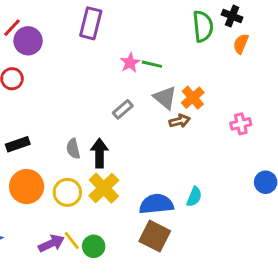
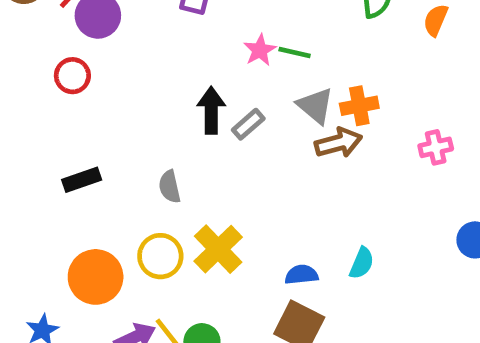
orange cross: (193, 98) -> (359, 106), turned 30
brown arrow: (180, 121) -> (338, 143), size x1.4
black arrow: (99, 153) -> (211, 110), moved
orange circle: (27, 187) -> (96, 277), moved
blue semicircle: (156, 204) -> (301, 275), size x0.6

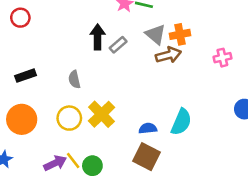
cyan semicircle: (362, 263) -> (181, 122), size x1.5
orange circle: (96, 277) -> (22, 119), moved

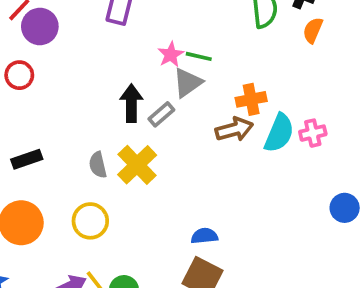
gray triangle: (156, 34) -> (188, 83), moved, turned 45
yellow cross: (101, 114) -> (137, 165), moved
cyan semicircle: (181, 122) -> (279, 133), moved

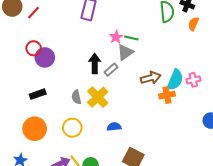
purple circle: (40, 26) -> (45, 57), moved
orange cross: (251, 99) -> (167, 95), moved
blue semicircle: (204, 236) -> (114, 127), moved

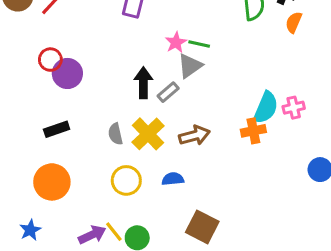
brown arrow: (151, 78) -> (195, 135), moved
yellow circle: (72, 128) -> (126, 180), moved

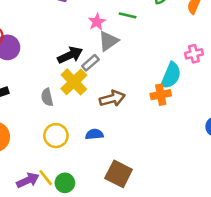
green line: (199, 44) -> (128, 15), moved
black arrow: (143, 83) -> (70, 55), turned 65
pink cross: (294, 108) -> (194, 54), moved
yellow cross: (148, 134) -> (74, 82), moved

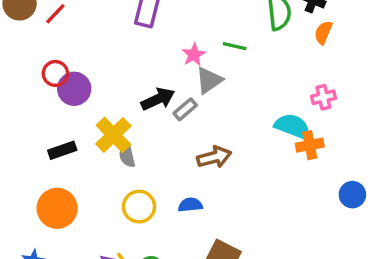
cyan semicircle: (171, 76) -> (293, 126), turned -92
yellow cross: (74, 82) -> (113, 135), moved
orange cross: (161, 95) -> (310, 145), moved

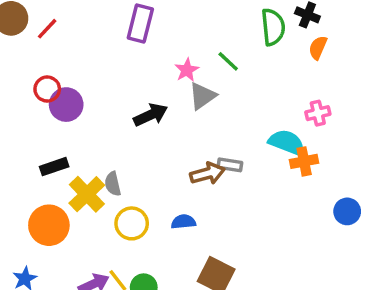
green line: (235, 46) -> (228, 61), turned 30
gray rectangle: (185, 109) -> (230, 165), moved, turned 50
yellow cross: (113, 135) -> (87, 194), moved
gray semicircle: (127, 155) -> (113, 184), moved

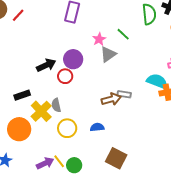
red circle: (47, 89) -> (65, 76), moved
purple circle: (66, 105) -> (73, 59), moved
black arrow: (151, 115) -> (46, 65), moved

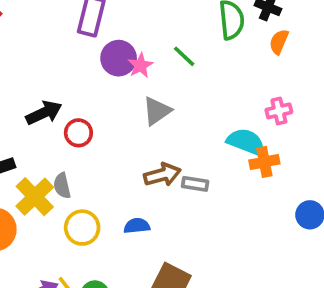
gray triangle: (108, 54) -> (157, 111), moved
purple circle: (73, 59) -> (119, 58), moved
gray rectangle: (124, 94) -> (195, 184), moved

